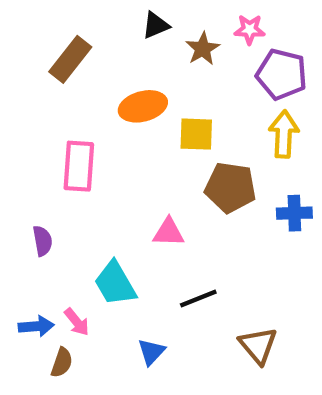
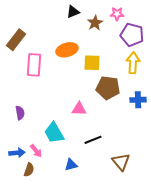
brown rectangle: (70, 59) -> (16, 40), moved
pink rectangle: (79, 166) -> (34, 65), moved
blue triangle: (151, 352) -> (71, 165), turned 32

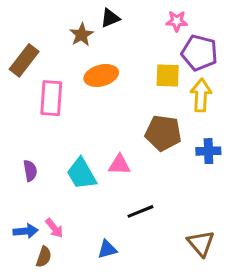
brown star: (95, 23) -> (82, 35), moved
yellow square: (92, 63) -> (168, 75), moved
cyan trapezoid: (54, 133) -> (82, 174), moved
brown triangle: (121, 162) -> (201, 243), moved

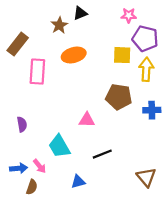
cyan trapezoid: (82, 174) -> (59, 146), moved

